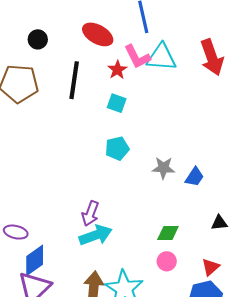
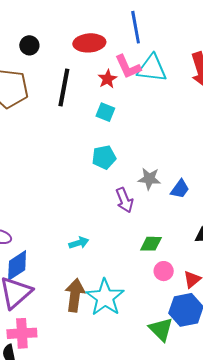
red ellipse: (98, 34) -> (89, 43), turned -36
purple arrow: (90, 214) -> (124, 200), moved, turned -45
cyan arrow: (96, 235) -> (79, 243), size x0.6
pink circle: (167, 261) -> (164, 271), moved

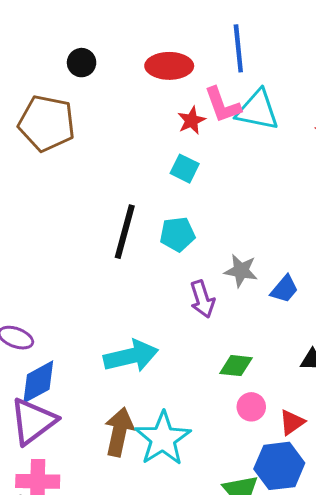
black line: (64, 87) -> (125, 232), moved
cyan arrow: (79, 243) -> (131, 356), size x1.8

